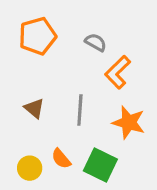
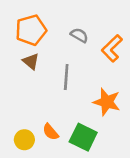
orange L-shape: (118, 72) -> (112, 48), moved
brown triangle: (34, 108) -> (31, 61), moved
gray line: (80, 110) -> (66, 77), moved

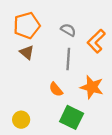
gray line: (66, 77) -> (68, 59), moved
orange semicircle: (51, 132) -> (56, 89), moved

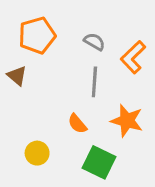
brown triangle: (27, 52) -> (17, 76), moved
yellow circle: (21, 120) -> (37, 153), moved

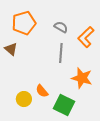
orange semicircle: (77, 124) -> (42, 91), moved

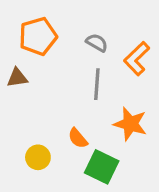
brown triangle: (11, 49) -> (17, 78), turned -48
orange semicircle: (42, 91) -> (78, 138), moved

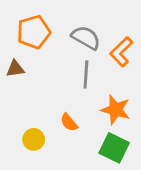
gray semicircle: (97, 43) -> (86, 38), size x1.5
green square: (102, 167) -> (114, 148), moved

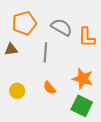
orange L-shape: (121, 52) -> (87, 37), turned -45
gray line: (86, 74) -> (45, 52), moved
yellow circle: (34, 139) -> (17, 91), moved

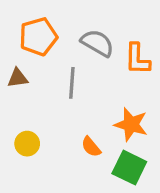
orange semicircle: (49, 88) -> (91, 147), moved

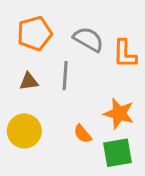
brown triangle: (18, 78) -> (29, 81), moved
yellow circle: (27, 144) -> (24, 131), size x1.5
green square: (129, 168) -> (117, 153), turned -36

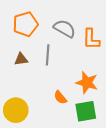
yellow circle: (24, 131) -> (16, 110), moved

